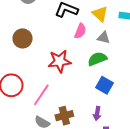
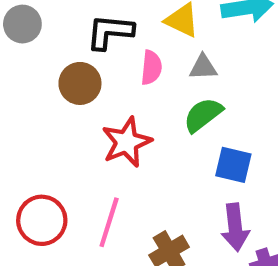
brown circle: (23, 38) -> (80, 83), moved
purple arrow: (97, 113) -> (235, 227), size x1.5

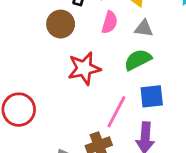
blue square: (233, 165) -> (152, 96), turned -30
pink line: (109, 222) -> (116, 112), moved

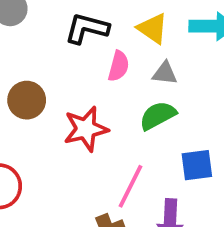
brown circle: (61, 24) -> (27, 100), moved
blue square: (152, 96) -> (197, 165), moved

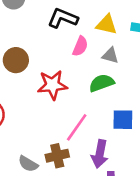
yellow triangle: (153, 28) -> (106, 24), turned -30

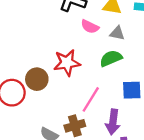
pink semicircle: (80, 46) -> (90, 27), turned 96
brown circle: (16, 60) -> (37, 79), moved

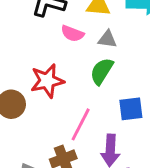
green semicircle: (111, 58) -> (102, 71), turned -30

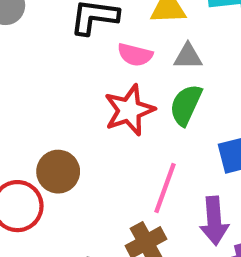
red star: (47, 81) -> (129, 110), moved

